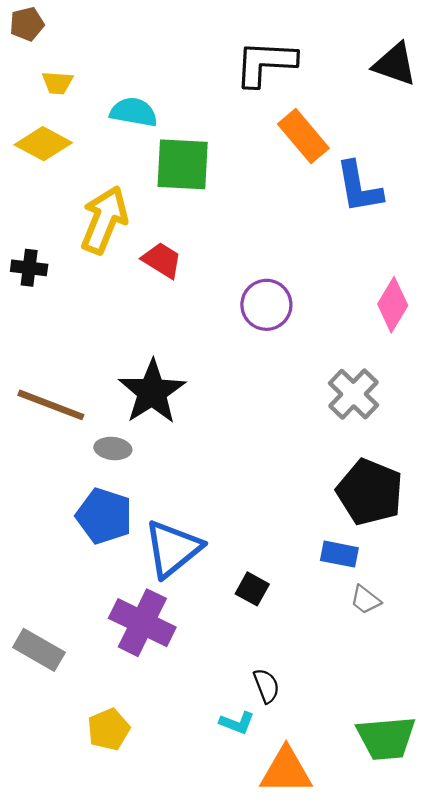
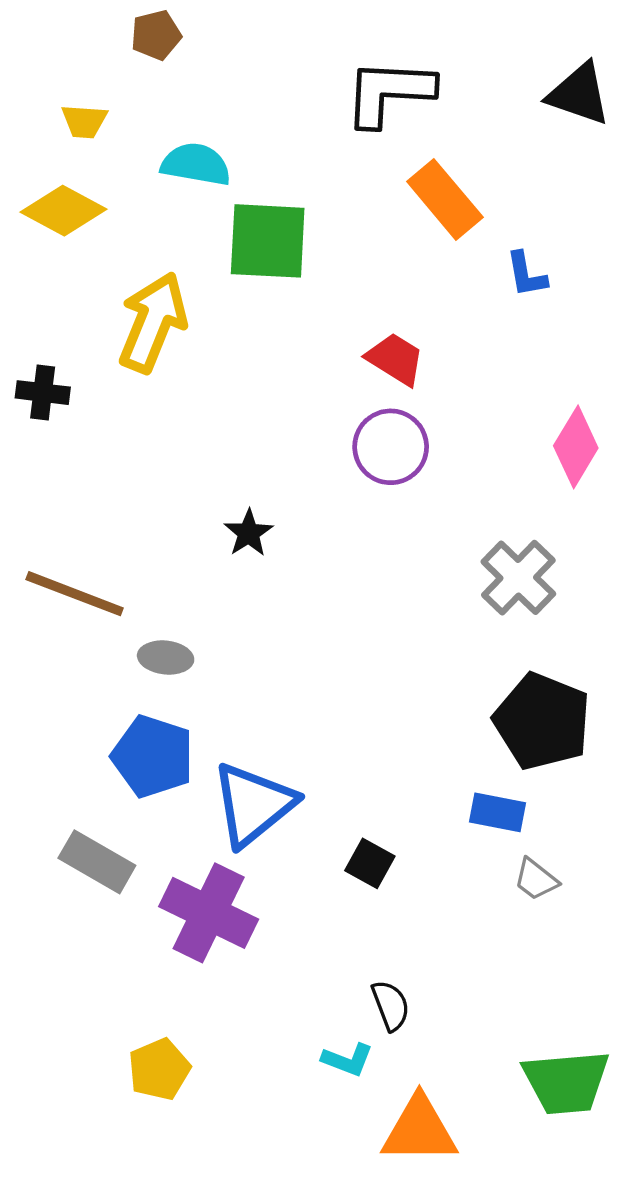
brown pentagon: (27, 24) -> (156, 35), moved
blue L-shape: (359, 187) -> (526, 274), size x0.6
red trapezoid: (162, 260) -> (395, 359), moved
black star: (152, 392) -> (249, 533), moved, size x0.5
gray rectangle: (39, 650) -> (97, 862), moved

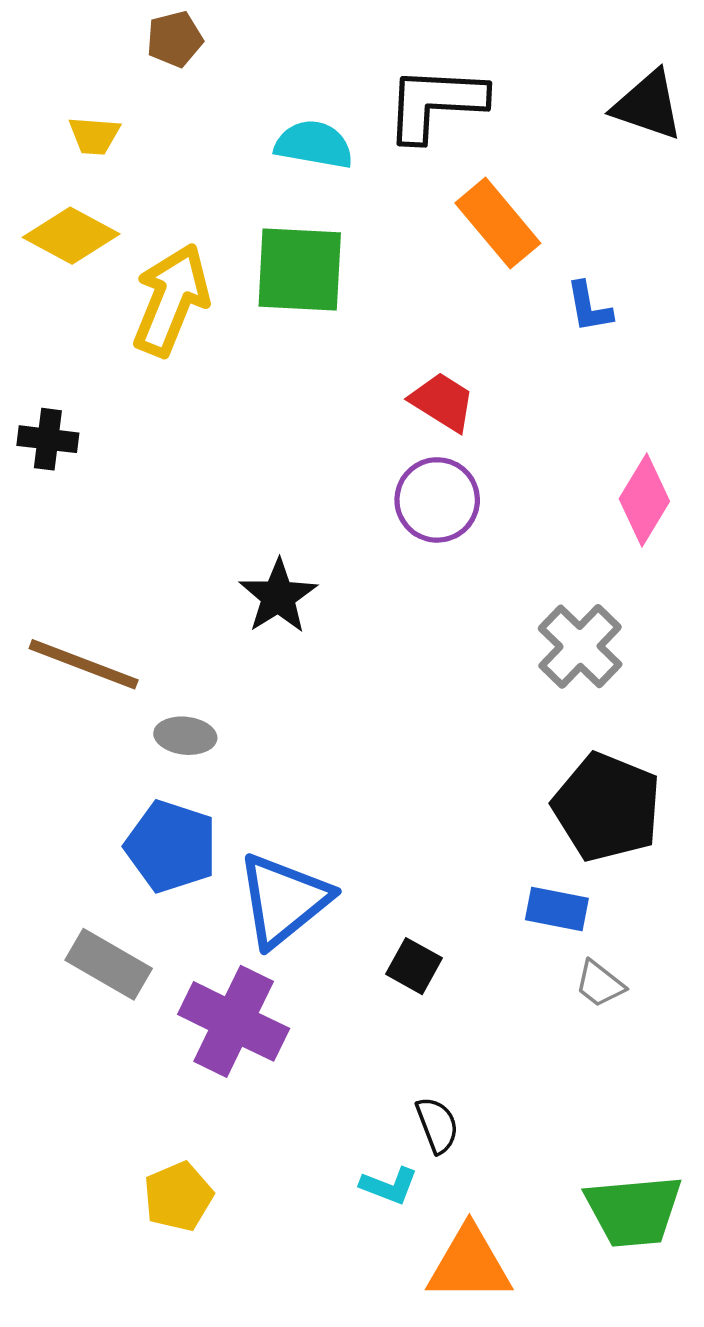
cyan semicircle: (196, 164) -> (314, 145), moved
yellow arrow: (153, 322) -> (171, 300), moved
black star: (249, 533) -> (278, 596), size x1.4

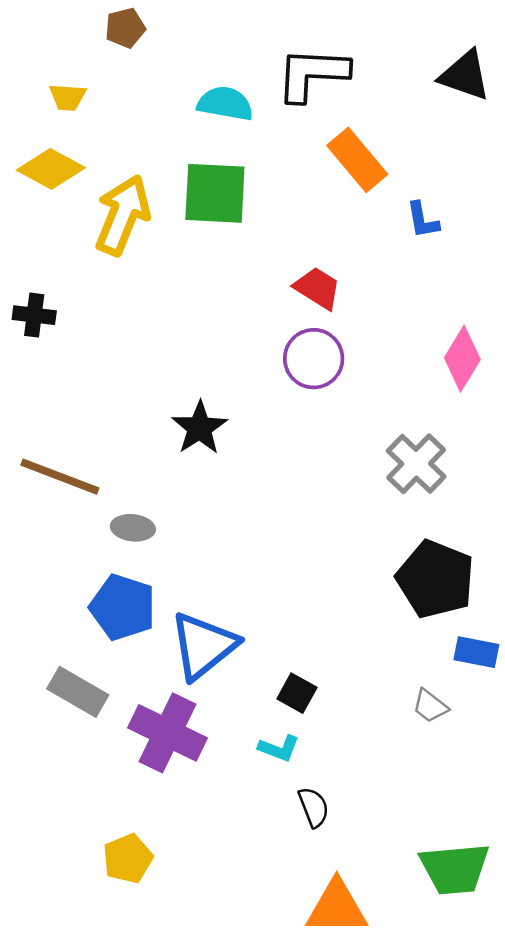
blue rectangle: (557, 909) -> (476, 652), moved
cyan L-shape: (389, 1186) -> (279, 748), moved

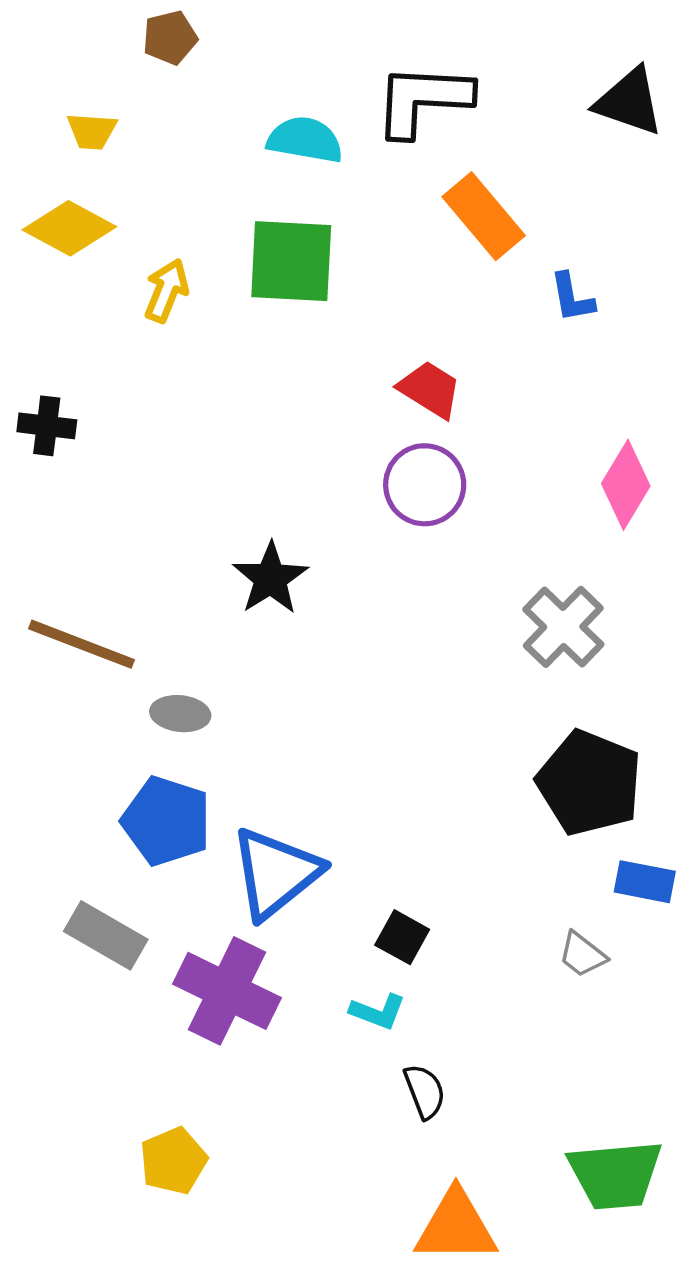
yellow arrow: (123, 215) -> (166, 291), size x0.6

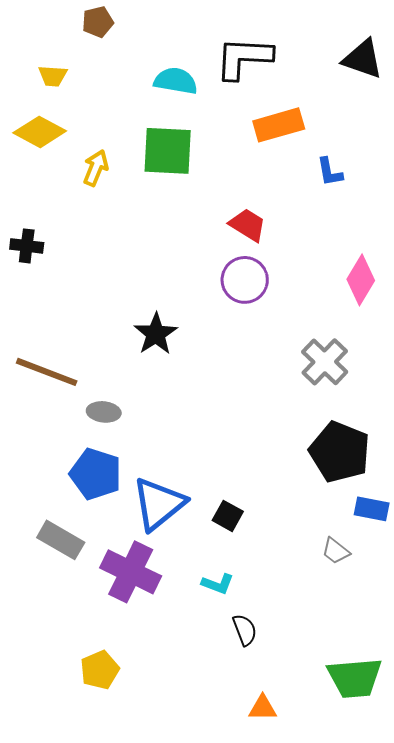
orange rectangle: (484, 216) -> (279, 125), turned -66
black square: (402, 937) -> (228, 516), moved
orange triangle: (456, 1227) -> (263, 708), size x0.6

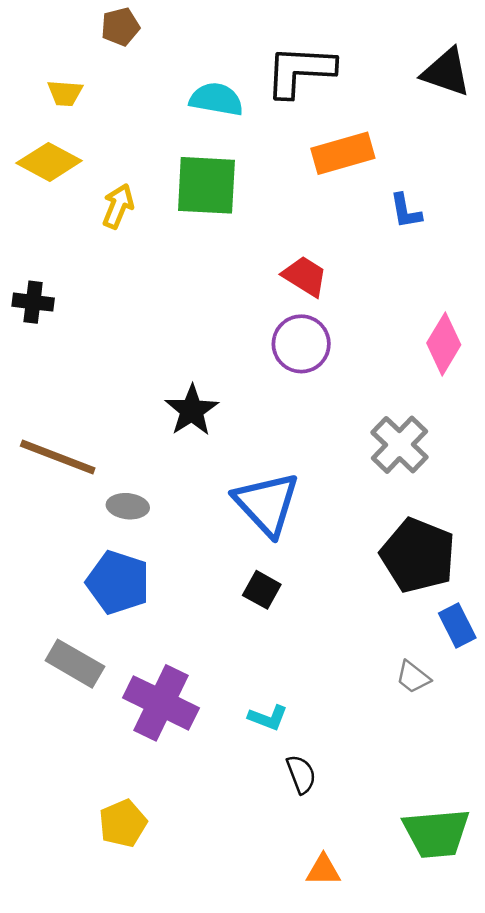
blue triangle: (159, 504) -> (267, 504), moved, turned -34
blue rectangle: (372, 509) -> (457, 625), turned 52
black square: (228, 516) -> (262, 590), moved

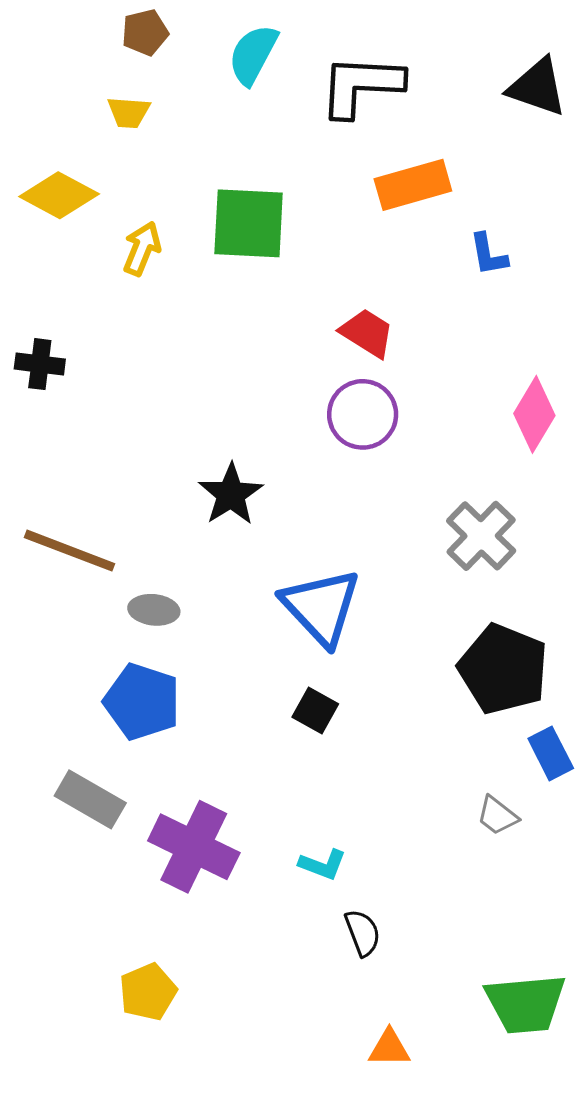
yellow trapezoid: (65, 93) -> (129, 112), moved
cyan semicircle: (216, 99) -> (253, 55), moved, turned -72

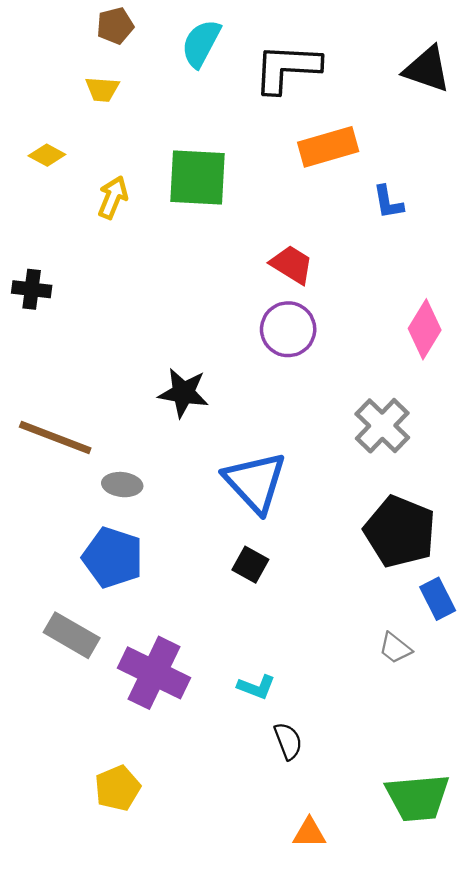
yellow diamond: (59, 195) -> (47, 155), size x0.6
black star: (231, 494) -> (183, 393), turned -30

